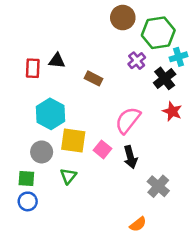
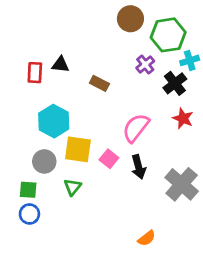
gray cross: (158, 186) -> (182, 184), moved, size x1.4

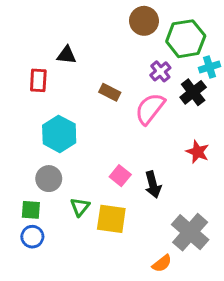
black triangle: (60, 65) -> (67, 55), moved
red star: (183, 118) -> (198, 152), moved
pink semicircle: (136, 128) -> (150, 109), moved
yellow square: (78, 149) -> (111, 219), moved
gray cross: (182, 184) -> (190, 232), moved

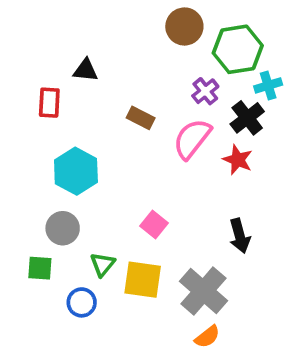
red star: (198, 152) -> (238, 160), moved
black arrow: (153, 185) -> (240, 236), moved
gray cross: (190, 232) -> (203, 291), moved
blue circle: (32, 237) -> (82, 302), moved

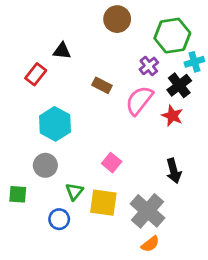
brown circle: (184, 26) -> (117, 19), moved
red rectangle: (49, 103) -> (36, 74), turned 35
green square: (40, 268) -> (18, 194), moved

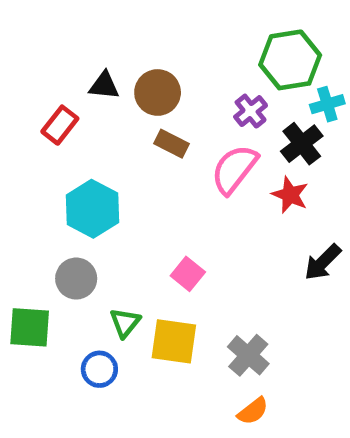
brown circle: (117, 19) -> (158, 92), moved
black arrow: (174, 171) -> (323, 262), moved, turned 60
green square: (18, 194) -> (30, 327), size x1.4
gray cross: (147, 211) -> (248, 355), size x0.7

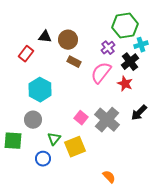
yellow square: (174, 341) -> (75, 147), turned -30
gray cross: (248, 355) -> (107, 120), moved, size x1.4
orange semicircle: (253, 411) -> (109, 177), turned -96

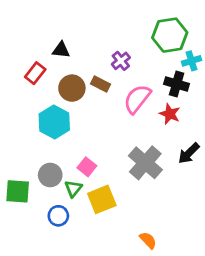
brown circle: (68, 40) -> (72, 88), moved
purple cross: (108, 48) -> (121, 61), moved
black cross: (130, 62) -> (177, 84), turned -36
pink square: (81, 118) -> (87, 167), moved
gray circle: (33, 120) -> (50, 175), moved

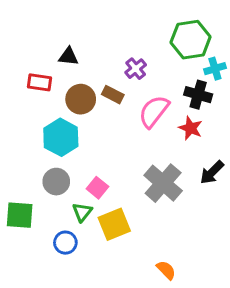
red rectangle: (35, 73) -> (39, 82), turned 60
gray circle: (50, 175) -> (56, 182), moved

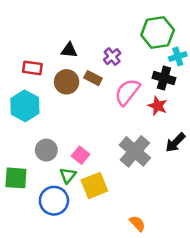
black triangle: (68, 56) -> (69, 50), moved
cyan hexagon: (61, 137) -> (25, 106), moved
blue circle: (65, 243) -> (54, 201), size x1.5

